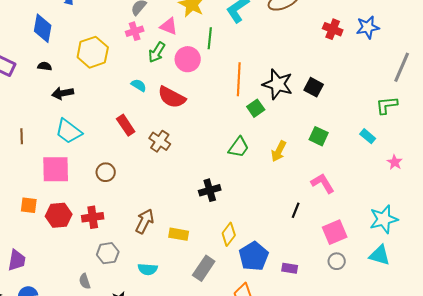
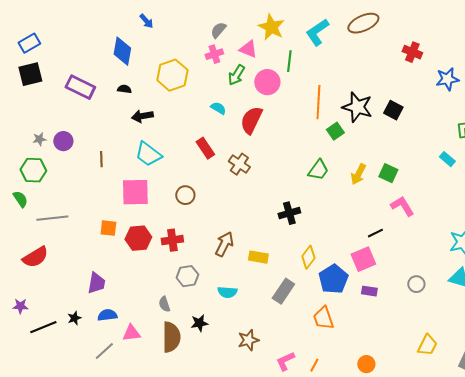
blue star: (368, 27) -> (447, 79), moved
red semicircle: (172, 97) -> (251, 120), turned 88
green square: (319, 136) -> (388, 173), moved
black line: (296, 210) -> (375, 233), turned 42
pink square: (335, 232) -> (363, 259), moved

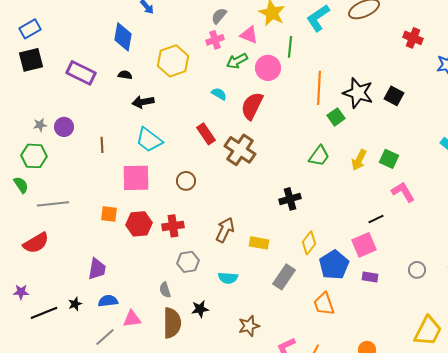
green arrow: (236, 75) -> (237, 61), turned 30
brown cross: (239, 164) -> (240, 150), size x1.4
yellow trapezoid: (427, 345) -> (428, 331), size x1.4

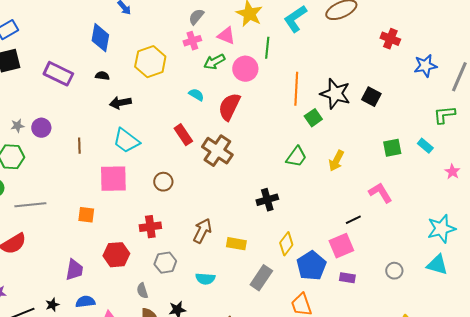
green square: (389, 159) -> (392, 148), moved, turned -36
red hexagon: (139, 224) -> (116, 255), moved

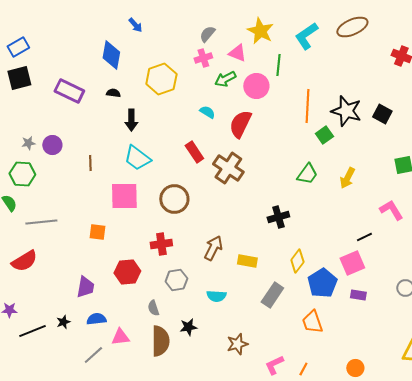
black arrow: (120, 103) -> (131, 120), turned -80
brown circle: (163, 182) -> (174, 199), size x1.5

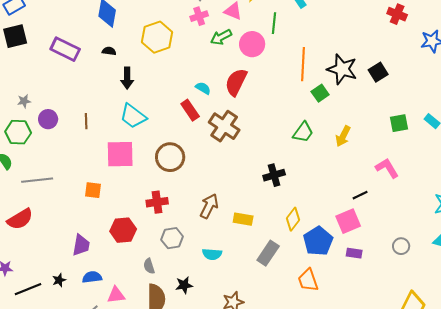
cyan semicircle: (207, 112) -> (203, 88), moved
black square: (382, 114) -> (378, 72), turned 30
purple circle: (52, 145) -> (48, 119), moved

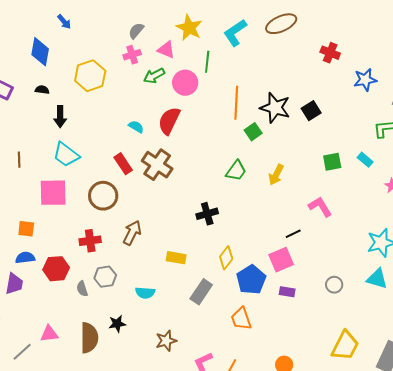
red rectangle: (190, 110) -> (123, 164), moved
brown arrow: (209, 206) -> (132, 233), moved
gray semicircle: (149, 266) -> (82, 289), moved
blue semicircle: (92, 277) -> (25, 258), moved

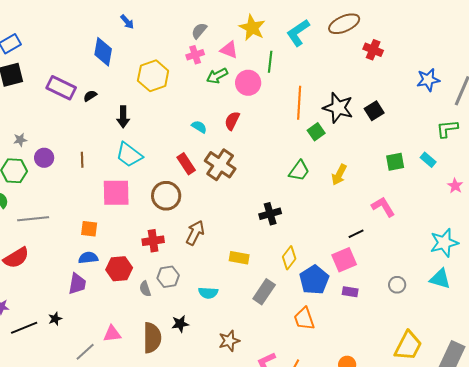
red cross: (330, 53) -> (373, 50), moved
black semicircle: (42, 90) -> (90, 96), moved, turned -40
red semicircle: (169, 121) -> (232, 121), size x0.7

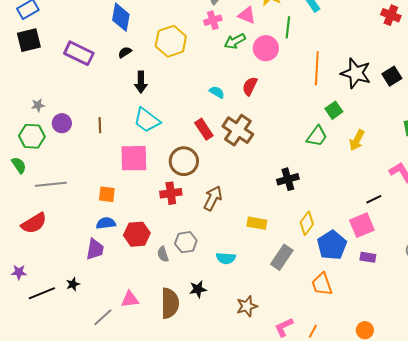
black semicircle: (90, 96) -> (125, 52), moved
green square: (316, 132) -> (334, 110), moved
red cross: (153, 241) -> (171, 193), moved

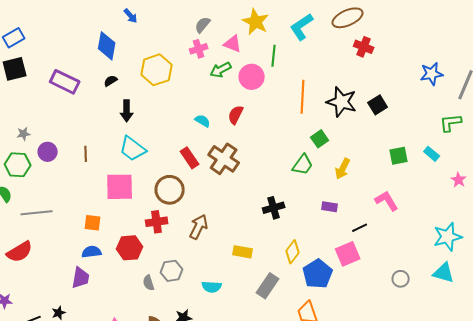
red cross: (391, 15) -> (364, 47), moved
red hexagon: (137, 234) -> (130, 248), moved
purple rectangle: (368, 257) -> (330, 207), moved

